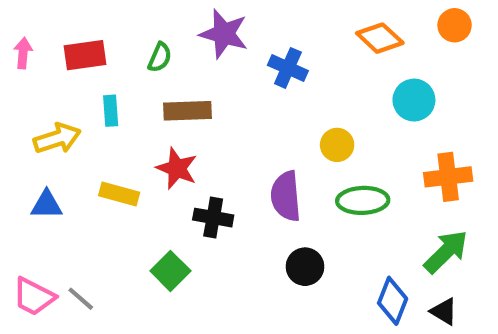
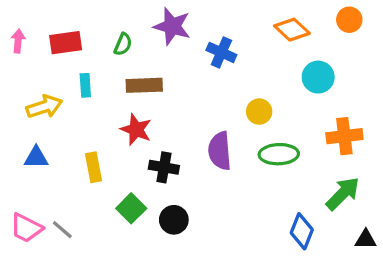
yellow rectangle: (119, 194) -> (93, 167), moved, turned 64
black circle: (305, 267) -> (174, 220), moved
black triangle: (444, 312) -> (366, 239), moved, turned -30

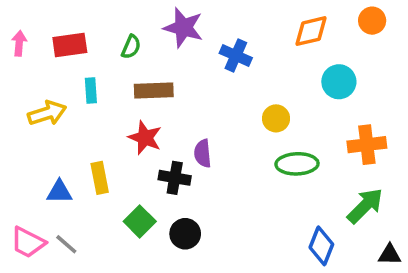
orange diamond: (292, 30) -> (311, 31), turned -56
purple semicircle: (220, 151) -> (203, 153), moved, size x0.7
blue triangle: (36, 157) -> (59, 192), moved

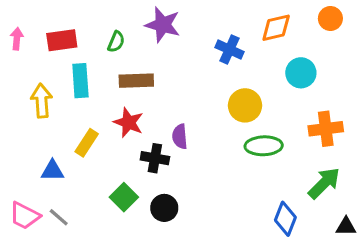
blue cross: (236, 56) -> (229, 50), moved
cyan rectangle: (91, 90) -> (80, 81), size x1.5
yellow arrow: (47, 113) -> (42, 101), turned -76
yellow circle: (276, 118) -> (245, 105), size x1.4
yellow rectangle: (100, 178) -> (87, 143), moved, turned 44

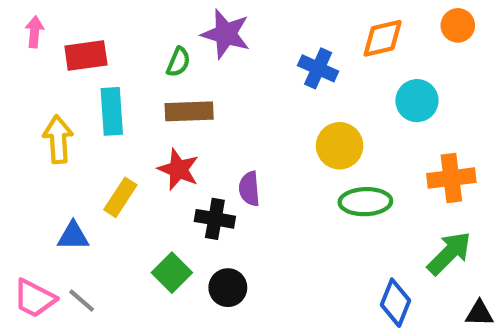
pink arrow: (17, 39) -> (34, 32), moved
green semicircle: (116, 42) -> (178, 62), moved

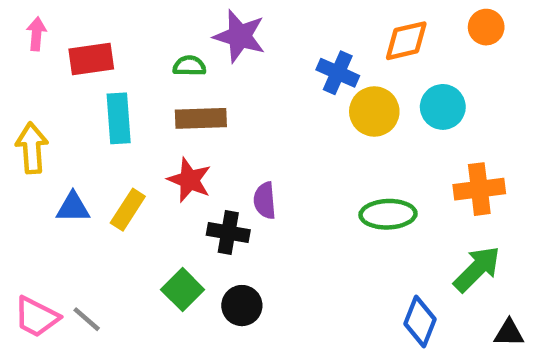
green semicircle: (178, 62) -> (189, 66), turned -112
yellow arrow: (58, 139) -> (32, 148), moved
yellow circle: (340, 146) -> (374, 112), moved
blue triangle: (73, 236) -> (73, 207), moved

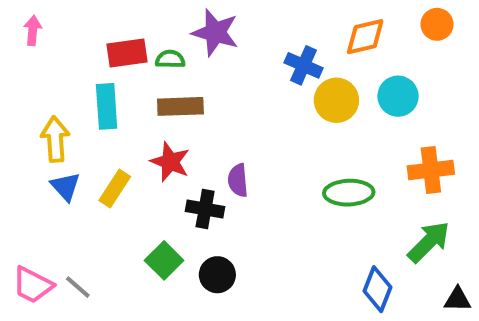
red rectangle: (91, 59) -> (127, 53), moved
yellow arrow: (32, 148) -> (55, 139), moved
blue triangle: (73, 207) -> (65, 186), turned 48

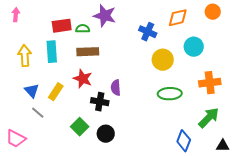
yellow circle: (336, 100) -> (163, 60), moved
yellow arrow: (55, 139) -> (25, 56), moved
gray line: (78, 287) -> (38, 113), moved

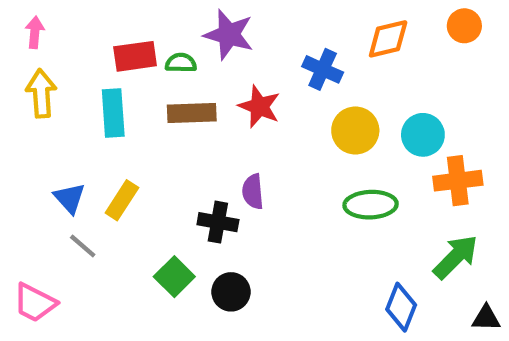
cyan circle: (194, 47) -> (423, 135), moved
yellow arrow: (25, 56) -> (41, 93), moved
red star: (83, 79) -> (259, 106), moved

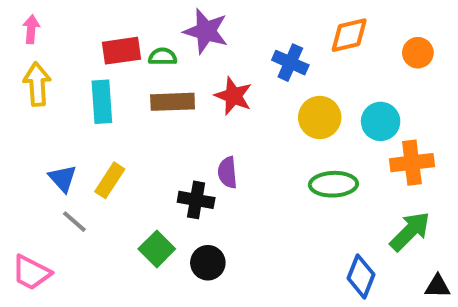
orange circle: (464, 26) -> (418, 53), moved

